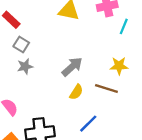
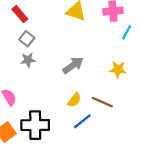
brown line: (106, 88) -> (102, 102), moved
yellow semicircle: (76, 92) -> (74, 100), moved

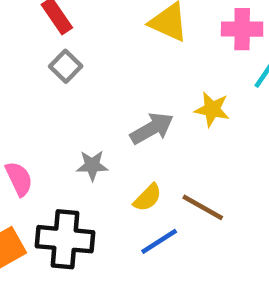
gray star: (28, 60) -> (92, 165), moved
yellow star: (118, 69) -> (212, 109), moved

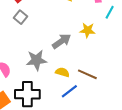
gray star: (92, 165) -> (36, 60), size x1.5
yellow semicircle: (148, 198) -> (62, 72), turned -112

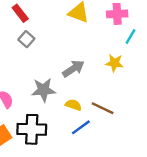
yellow star: (88, 30) -> (114, 63), moved

